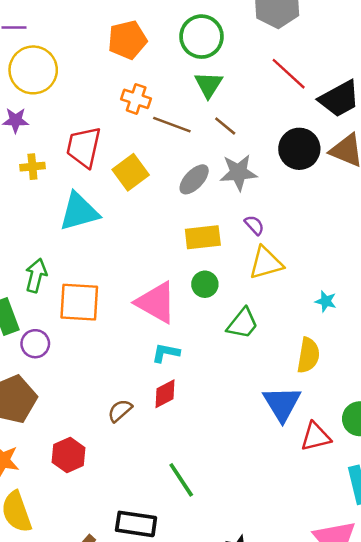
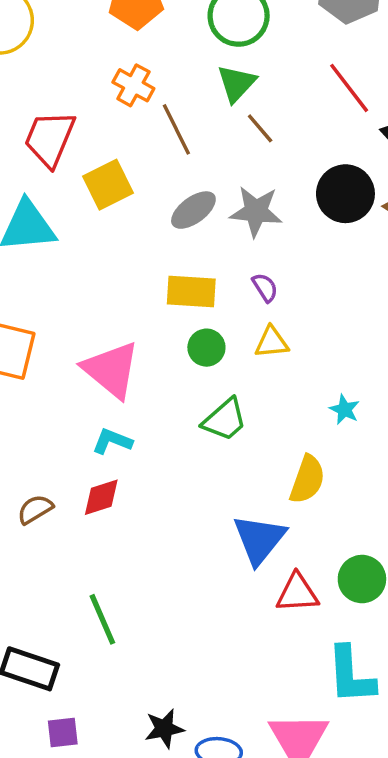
brown line: (172, 125) -> (176, 129), turned 33
brown line: (225, 126) -> (260, 128), moved
yellow triangle: (266, 263) -> (272, 342), size x0.7
green circle: (205, 284) -> (206, 348), moved

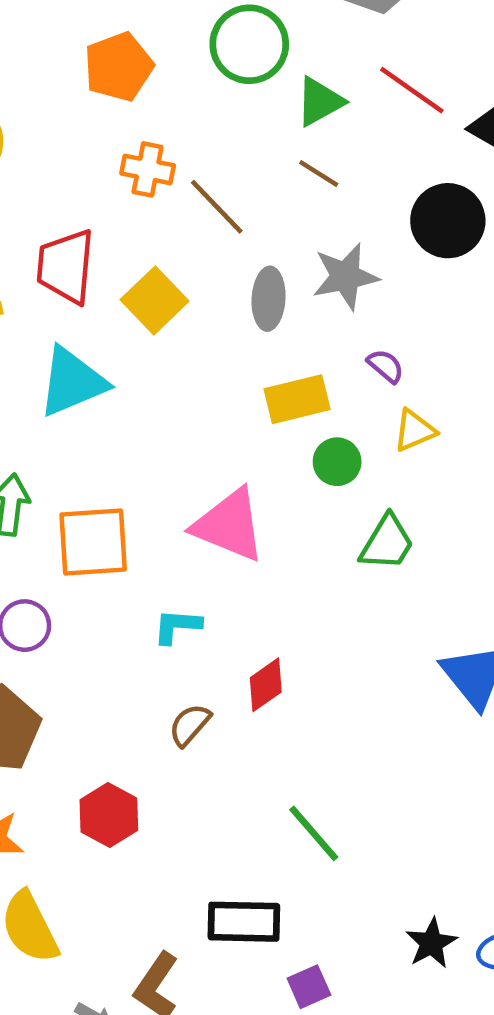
green triangle: (236, 83) -> (320, 102), moved, turned 36
gray ellipse: (193, 210) -> (269, 299), turned -33
cyan L-shape: (112, 441) -> (177, 626), moved

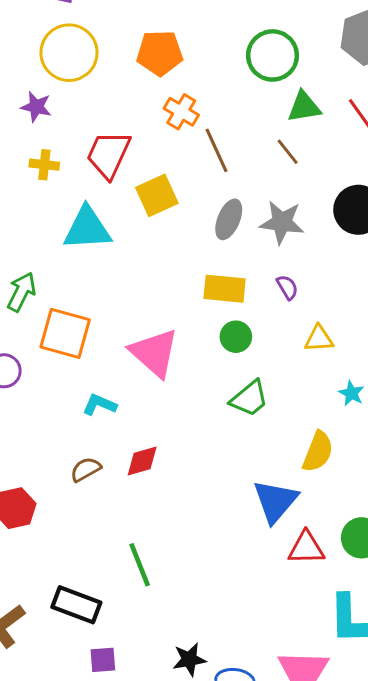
orange pentagon: (119, 67) -> (160, 53), moved
yellow triangle: (415, 430) -> (319, 339), moved

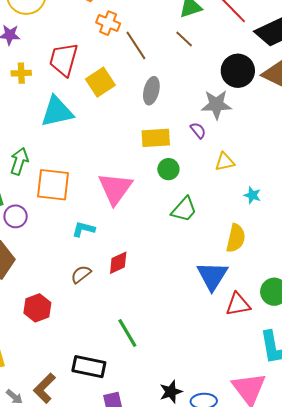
gray star: (282, 222) -> (216, 105), moved
pink triangle: (154, 353) -> (115, 189), turned 33

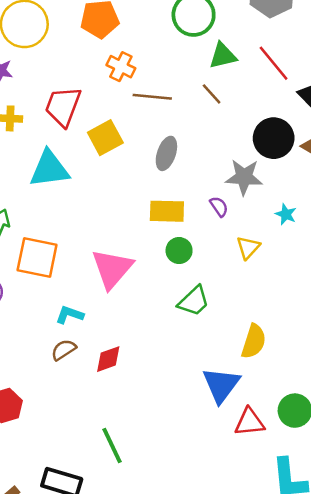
brown line: (136, 45) -> (152, 97), turned -56
yellow triangle: (225, 162) -> (248, 247), turned -40
cyan star: (252, 195) -> (286, 214), moved
brown semicircle: (81, 274) -> (64, 350), moved

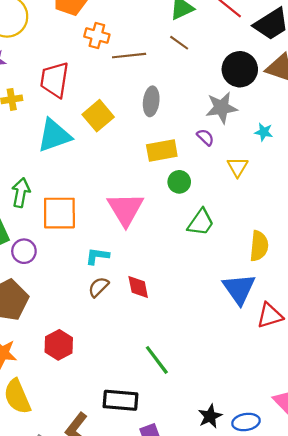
yellow square: (105, 138) -> (98, 116), moved
red diamond: (108, 359) -> (138, 287), turned -70

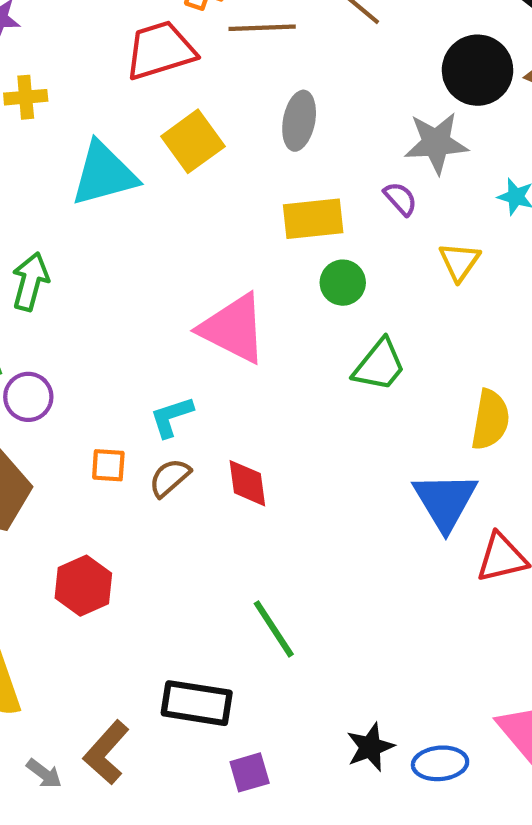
red trapezoid: (55, 80) -> (160, 50), moved, turned 60
pink triangle: (125, 209) -> (233, 329), turned -36
orange square: (59, 213) -> (108, 465), moved, size x0.5
cyan L-shape: (97, 256) -> (172, 417), turned -30

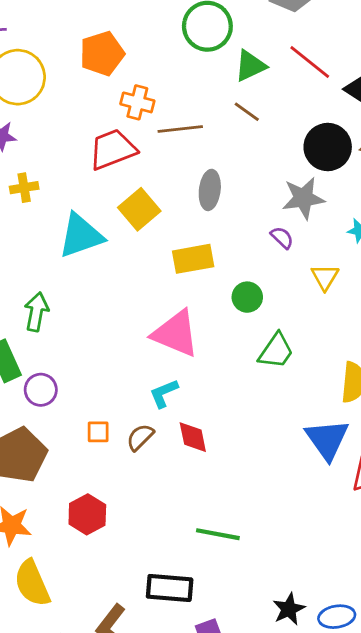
yellow rectangle: (313, 219) -> (193, 259), moved
cyan L-shape: (172, 417) -> (164, 393), moved
green line: (274, 629) -> (218, 534), turned -42

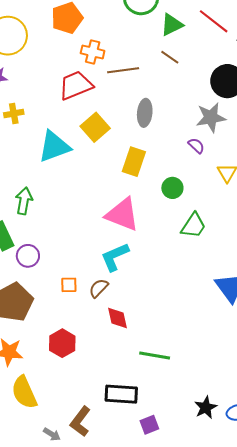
yellow rectangle: (193, 259) -> (134, 162), turned -60
cyan L-shape: (164, 393) -> (115, 257), size x1.4
red diamond: (193, 437) -> (118, 318), moved

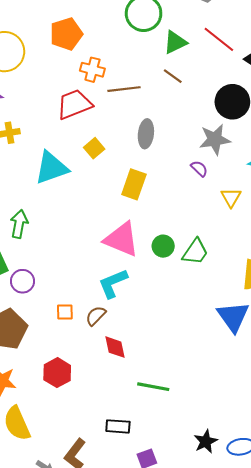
yellow square: (95, 127) -> (94, 148), size x0.7
green circle: (172, 188) -> (163, 246), moved
black rectangle: (121, 394) -> (118, 426), size x0.7

